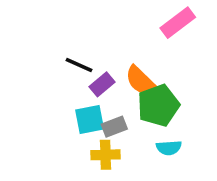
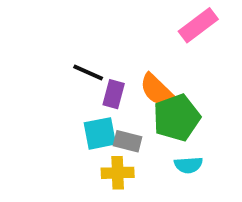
purple rectangle: (102, 84) -> (114, 94), turned -35
gray rectangle: (114, 127) -> (127, 141), turned 35

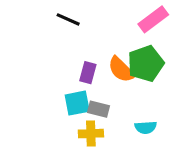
black line: (88, 72) -> (68, 19), moved
green pentagon: (177, 118) -> (146, 64), moved

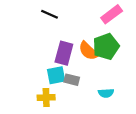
purple rectangle: (88, 73) -> (64, 53), size x1.5
yellow cross: (91, 134) -> (46, 97), moved

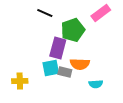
green pentagon: (106, 46) -> (73, 30), moved
orange semicircle: (88, 51) -> (80, 64), moved, turned -42
yellow cross: (46, 97) -> (20, 81), moved

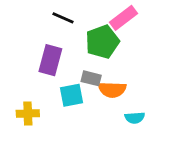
pink rectangle: (101, 13) -> (123, 18), moved
purple rectangle: (58, 48) -> (50, 60), moved
gray rectangle: (65, 72) -> (91, 78), moved

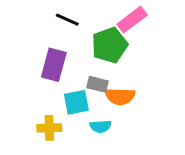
yellow cross: (28, 113) -> (49, 128), moved
cyan semicircle: (135, 118) -> (100, 126), moved

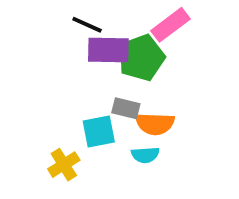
purple rectangle: (54, 65) -> (108, 50), moved, turned 76
cyan semicircle: (100, 126) -> (145, 155), moved
yellow cross: (49, 128) -> (64, 165), turned -30

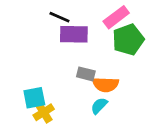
green pentagon: (141, 58) -> (128, 40), moved
cyan square: (99, 132) -> (34, 98), moved
cyan semicircle: (145, 155) -> (99, 106), turned 138

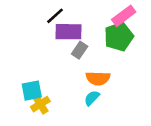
black line: (59, 17) -> (55, 16), turned -66
pink rectangle: (116, 17) -> (124, 16), moved
gray rectangle: (86, 74) -> (80, 50), moved, turned -70

